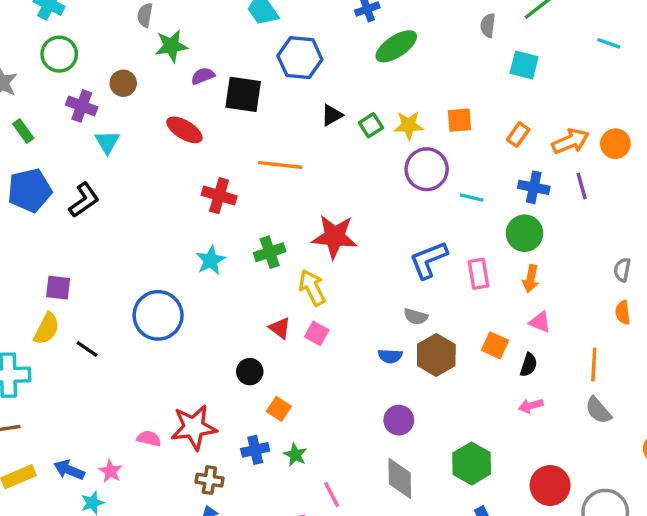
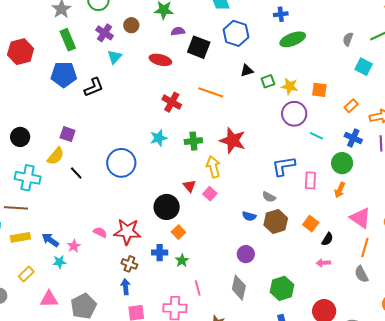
red ellipse: (184, 130) -> (160, 60), turned -30
green rectangle: (23, 131) -> (68, 40), size x1.5
pink triangle: (540, 322) -> (360, 218), moved, size x1.6
black circle: (250, 372) -> (167, 207), size x1.6

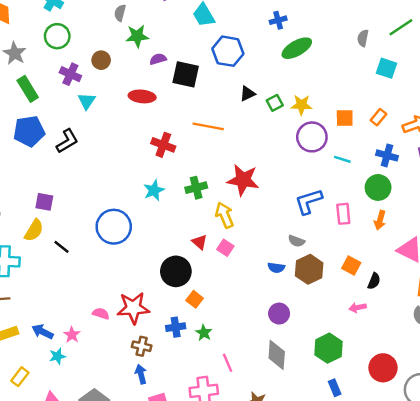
orange square: (319, 90) -> (345, 118), moved
pink arrow: (323, 263) -> (357, 308), moved

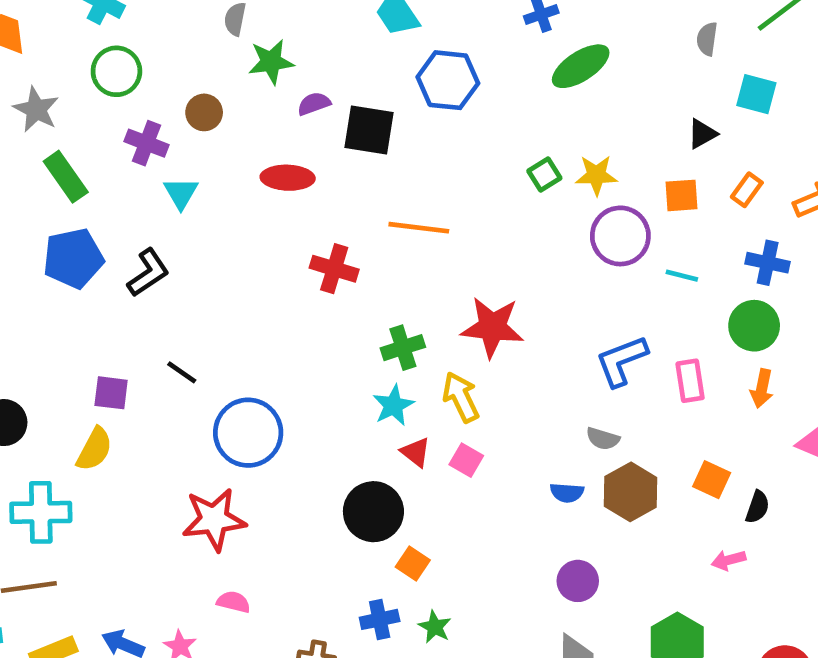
black triangle: (247, 94) -> (702, 134), moved
cyan star: (154, 190) -> (393, 405), moved
black line: (62, 247) -> (182, 372), moved
red star: (133, 308) -> (214, 519), moved

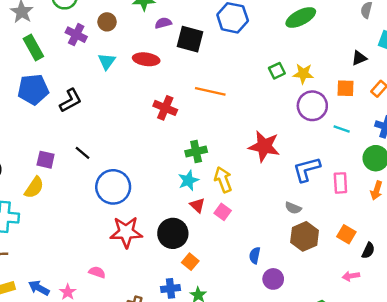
cyan triangle: (181, 193) -> (107, 61), moved
red star: (492, 327) -> (264, 146), moved
blue semicircle: (567, 493) -> (255, 255), moved, turned 91
red star: (214, 519) -> (126, 232), moved

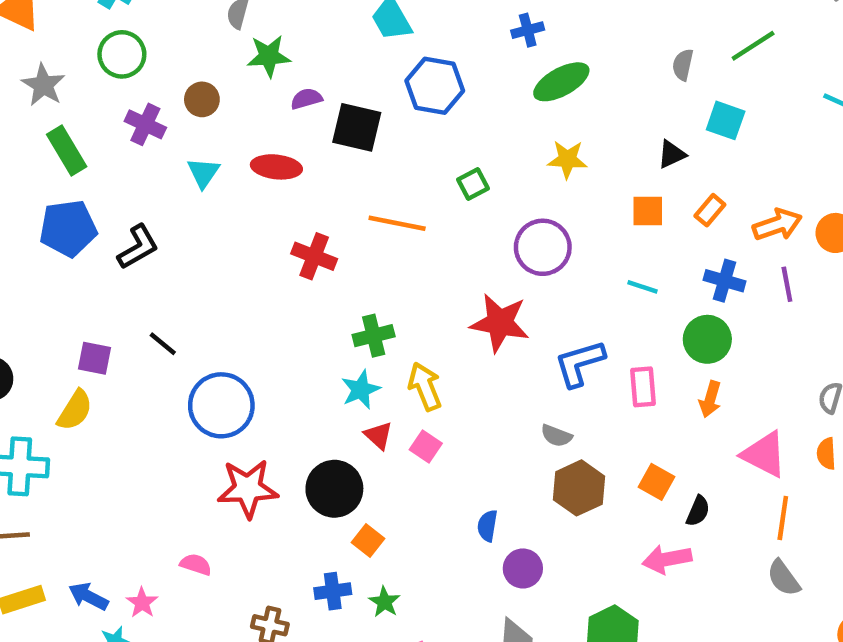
green square: (277, 71) -> (473, 184), moved
yellow star: (303, 74) -> (567, 159), moved
purple circle: (312, 106) -> (543, 247), moved
pink arrow: (351, 276) -> (667, 559), size x1.5

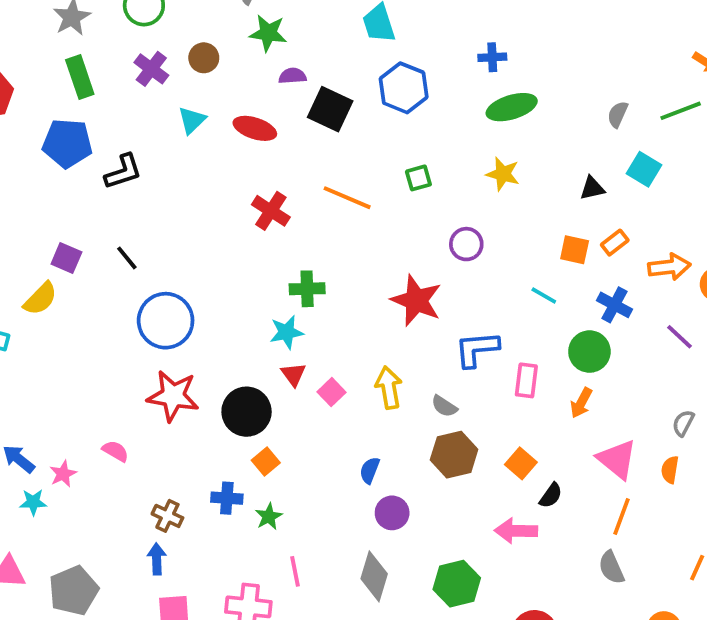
orange square: (648, 211) -> (575, 250), moved
purple circle: (543, 247) -> (466, 244), size x0.7
purple line: (787, 284) -> (680, 337), moved, turned -48
yellow arrow: (425, 386) -> (389, 388), moved

